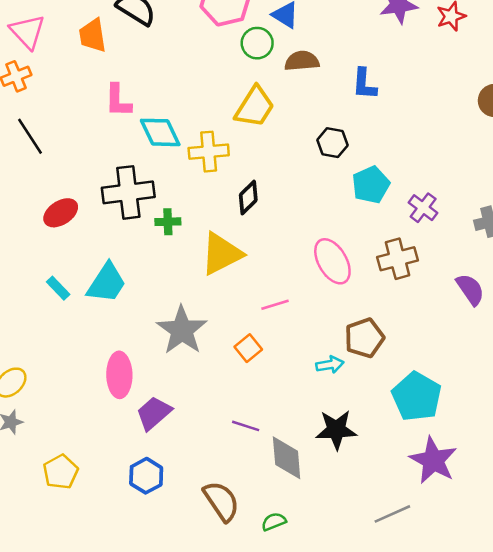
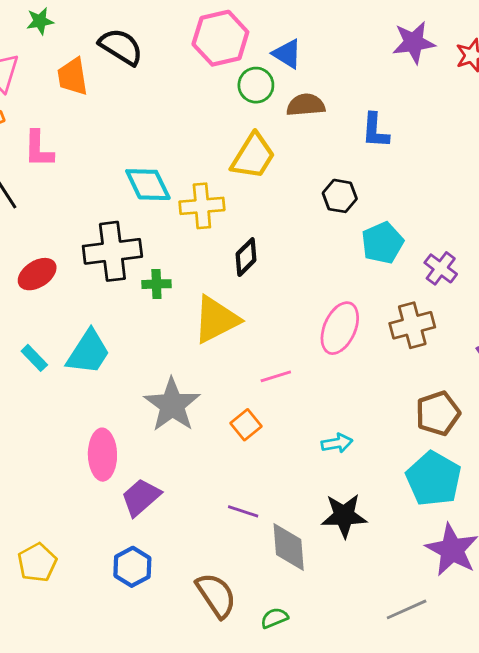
pink L-shape: (118, 101) -> (39, 149), moved
pink ellipse: (332, 261) -> (340, 328), turned 54
brown pentagon: (364, 338) -> (438, 413), moved

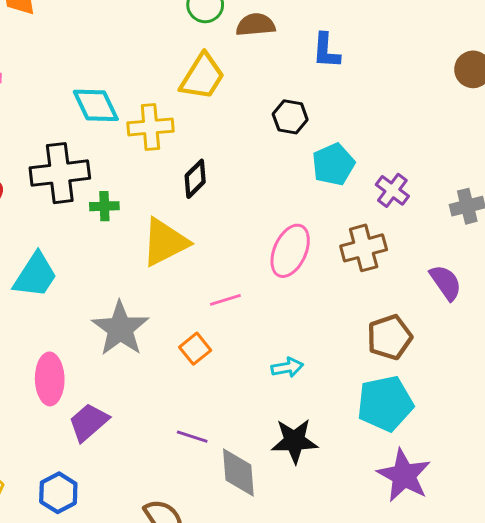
cyan pentagon: (434, 479) -> (385, 403), turned 30
blue hexagon: (132, 567) -> (58, 493), moved

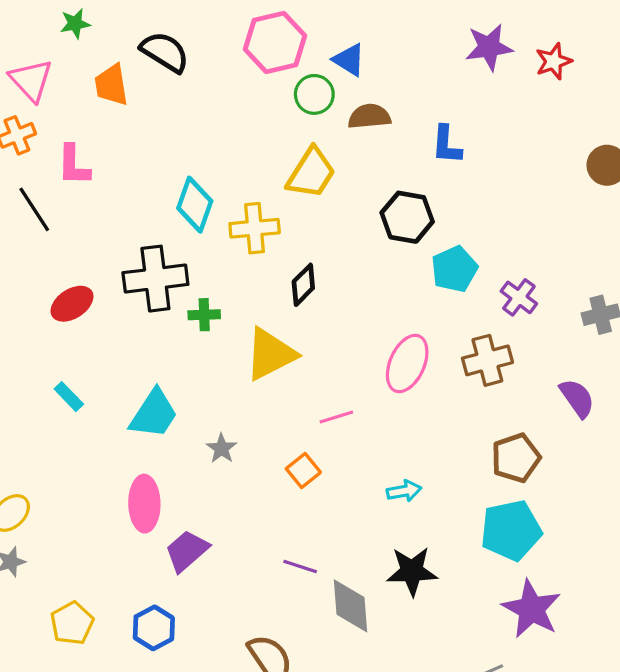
cyan diamond: (96, 105) -> (195, 205), turned 45
black hexagon: (290, 117) -> (407, 217), size x1.4
cyan trapezoid: (35, 275) -> (154, 414), moved
gray star: (120, 329) -> (221, 448), size x0.5

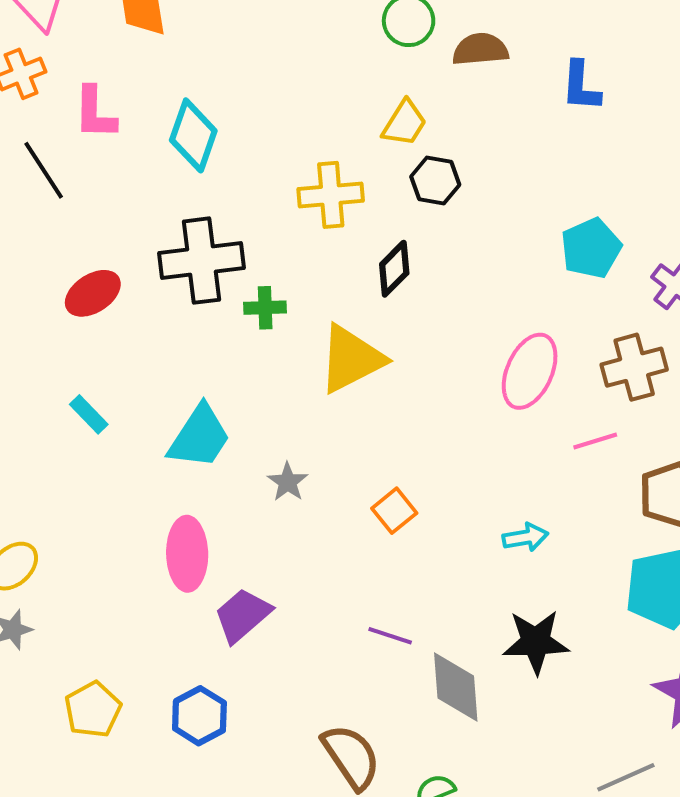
yellow trapezoid: (311, 173) -> (404, 123), size x0.7
cyan diamond: (195, 205) -> (193, 135), moved
black hexagon: (407, 217) -> (435, 181), moved, size x0.7
pink line: (336, 417) -> (595, 441), moved

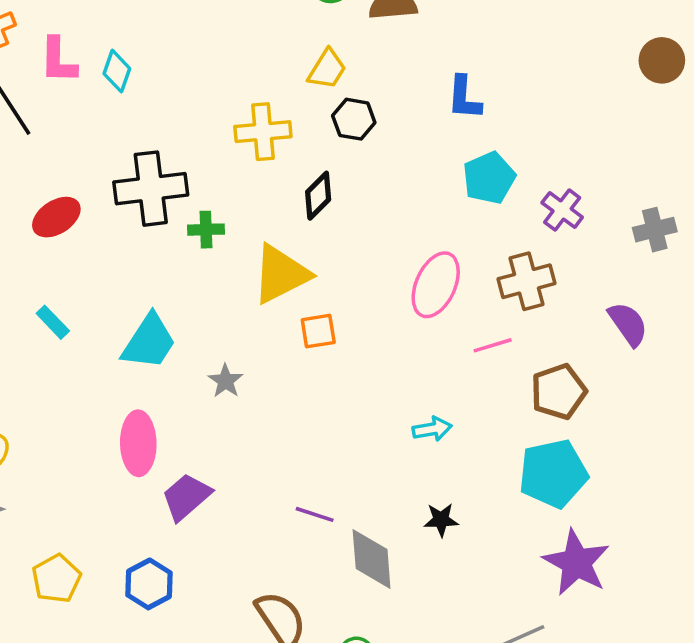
blue L-shape: (581, 86) -> (464, 98), moved
cyan diamond: (193, 135) -> (117, 71), moved, size x0.7
orange square: (394, 511) -> (318, 331), moved, turned 30
black star: (536, 642) -> (441, 520), size x0.6

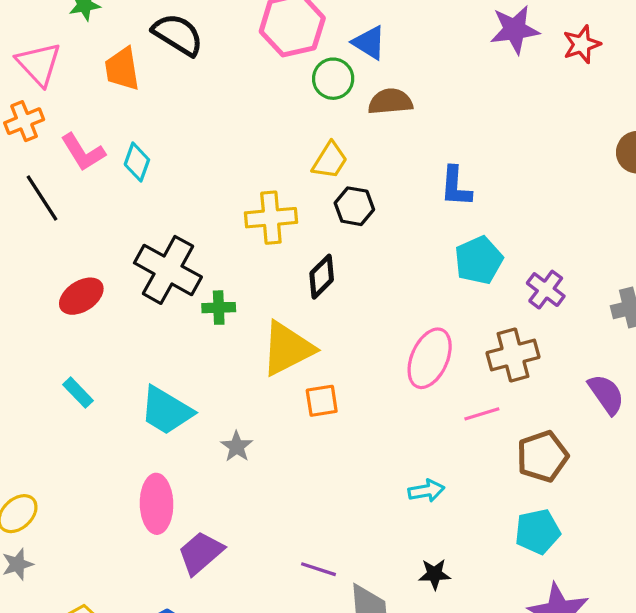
pink L-shape: (58, 60) -> (83, 152), turned -33
black cross: (151, 189) -> (168, 270), turned 36
cyan trapezoid: (149, 342) -> (166, 411), turned 88
cyan pentagon: (553, 474) -> (538, 532), size x0.7

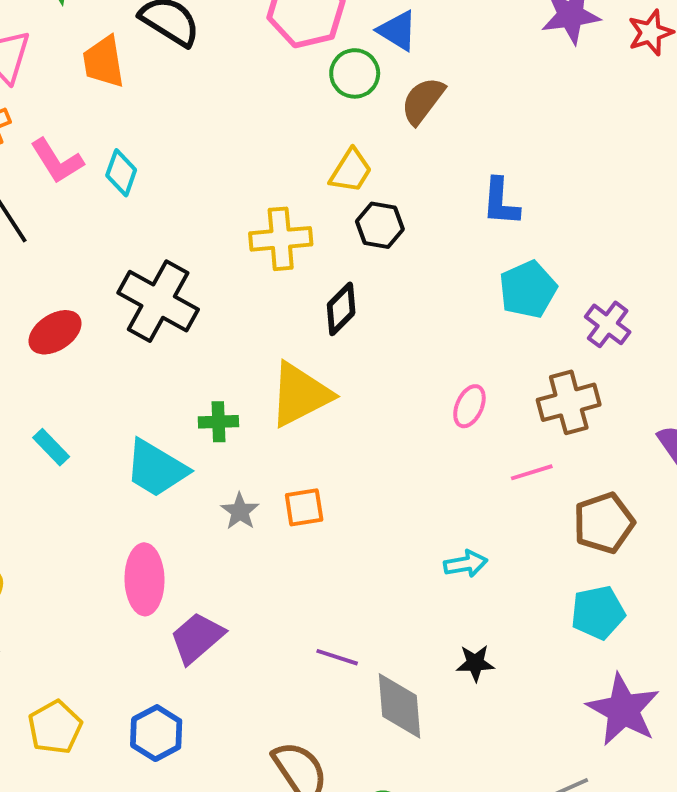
brown semicircle: (390, 102) -> (423, 101), turned -48
green cross: (219, 308) -> (218, 422), moved
pink ellipse: (430, 358) -> (469, 406), size x0.6
orange square: (322, 401) -> (304, 507), moved

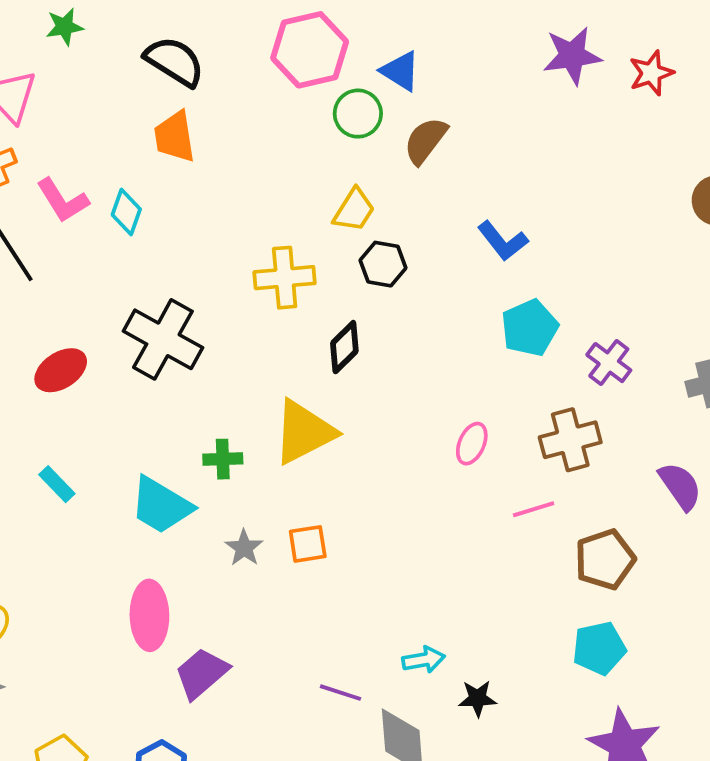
orange trapezoid: (104, 62) -> (175, 137), moved
blue L-shape: (501, 202) -> (503, 241), turned -42
cyan arrow: (466, 564) -> (424, 660), moved

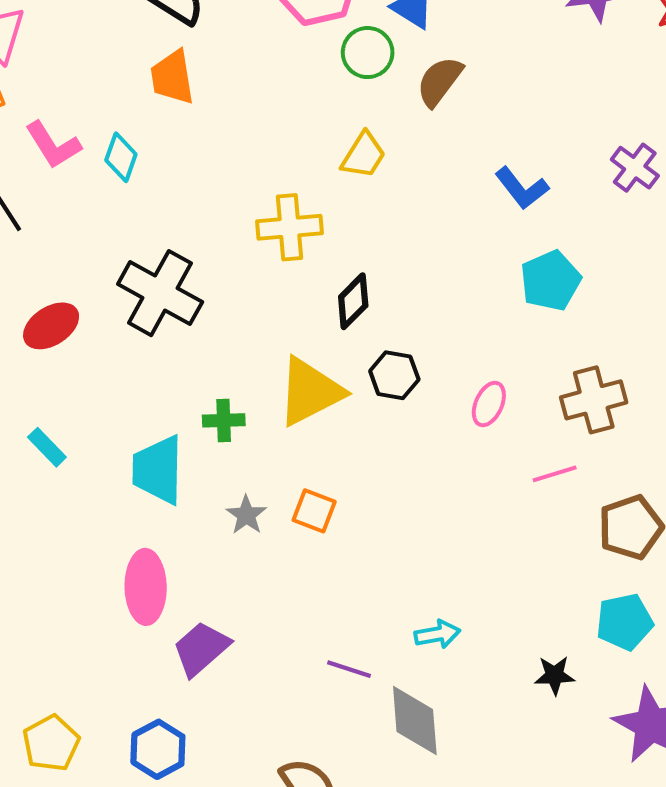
black hexagon: (383, 264) -> (394, 375), moved
purple cross: (609, 363) -> (635, 168), moved
cyan trapezoid: (161, 505) -> (158, 470), turned 60
orange square: (308, 544) -> (314, 511), turned 30
black star: (478, 698) -> (555, 675), moved

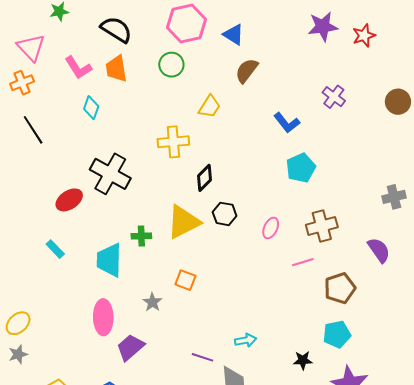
green circle: (368, 53) -> (171, 65), moved
pink L-shape: (53, 145) -> (78, 68), moved
purple cross: (635, 168) -> (334, 97), moved
red ellipse: (51, 326) -> (69, 200), moved
gray star: (246, 515) -> (152, 302), moved

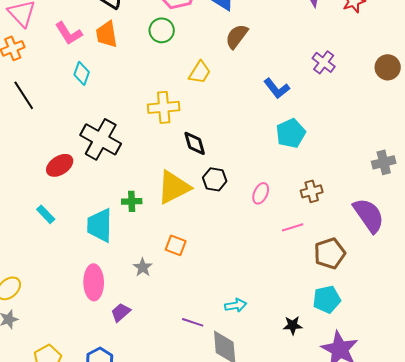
black diamond: (205, 178) -> (195, 143), turned -60
brown cross: (322, 226) -> (312, 191), size x0.7
purple semicircle: (379, 250) -> (369, 215), size x1.4
purple trapezoid: (130, 347) -> (121, 312), size x0.7

